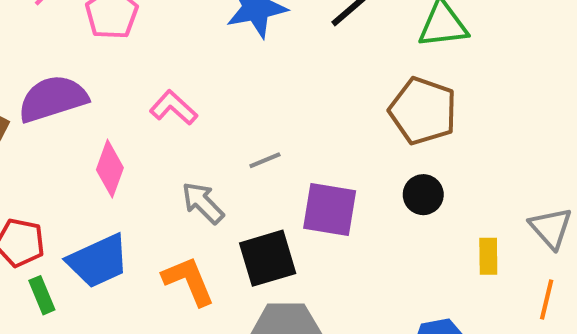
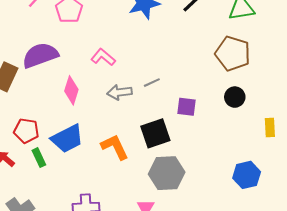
gray arrow: (203, 203) -> (119, 92), moved, turned -50
purple square: (330, 210) -> (186, 107), size x0.7

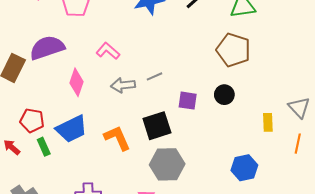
black circle: (235, 97) -> (224, 95), moved

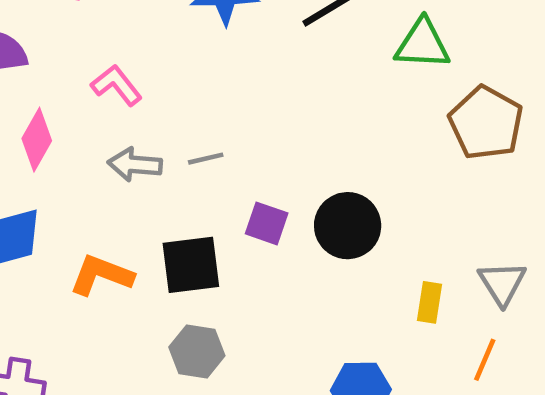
brown pentagon: (233, 50) -> (486, 123), moved
black circle: (224, 95) -> (348, 226), size x1.5
orange L-shape: (117, 138) -> (101, 275), turned -56
gray hexagon: (167, 164) -> (197, 351), size x0.7

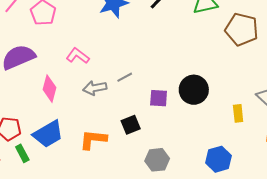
black square: (191, 265) -> (131, 125), size x0.7
gray hexagon: (197, 351) -> (157, 160), moved

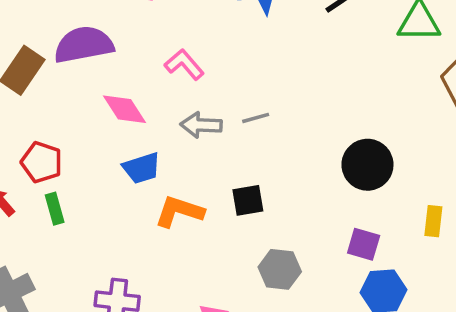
pink diamond: (50, 89) -> (125, 109), turned -60
purple square: (159, 98) -> (364, 244), moved
blue trapezoid: (48, 134) -> (142, 168), moved, size x0.7

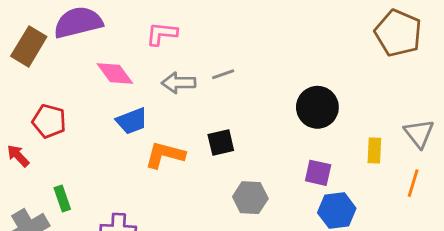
pink L-shape: (184, 64) -> (162, 34), turned -40
green rectangle: (55, 209) -> (62, 199), moved

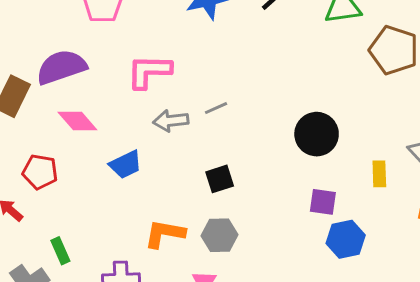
pink L-shape: (162, 34) -> (149, 71), size x1.4
pink diamond: (115, 73) -> (77, 121), moved
orange L-shape: (165, 155) -> (165, 234), moved
gray hexagon: (250, 198) -> (219, 235), moved

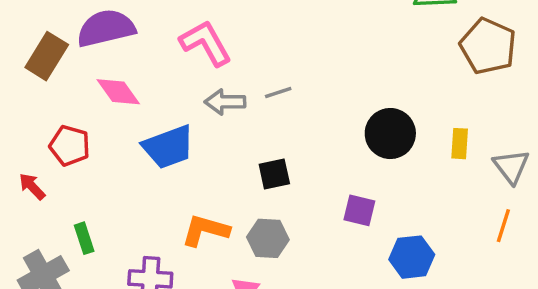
pink L-shape: (149, 71) -> (206, 43), turned 54
blue trapezoid: (126, 164) -> (168, 147), size x1.4
yellow rectangle: (379, 174) -> (460, 144), moved
purple square: (323, 202) -> (359, 210), moved

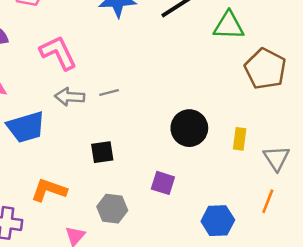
gray hexagon: (268, 238) -> (112, 209), moved
blue hexagon: (412, 257) -> (218, 221), moved

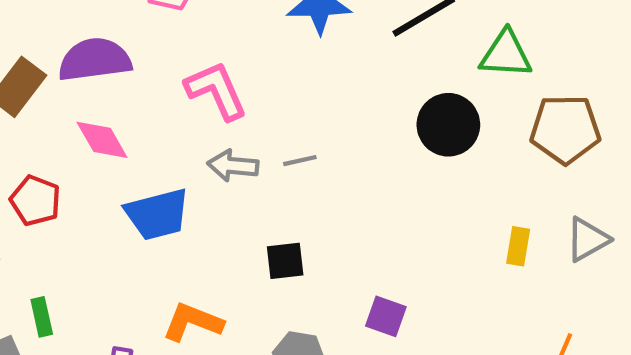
brown pentagon: (265, 69) -> (565, 129), turned -30
black circle: (189, 128) -> (448, 125), moved
gray triangle: (276, 158) -> (587, 239), moved, turned 32

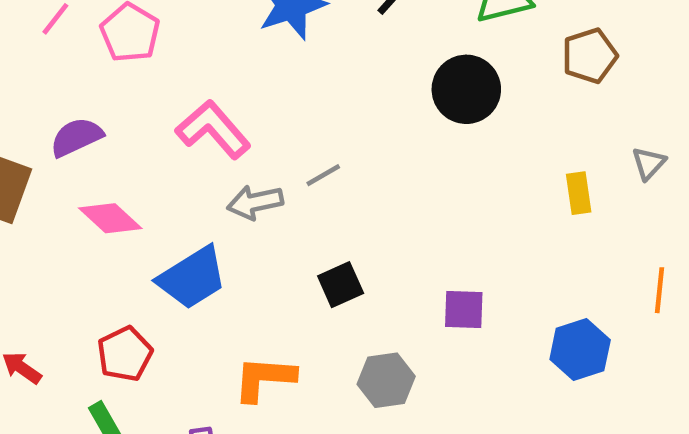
purple semicircle: (95, 60) -> (76, 137), size x0.7
brown pentagon: (565, 129) -> (590, 56), size x0.7
red pentagon: (35, 201) -> (125, 354), moved, turned -30
gray triangle: (587, 239) -> (649, 163), size x0.7

